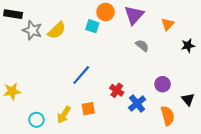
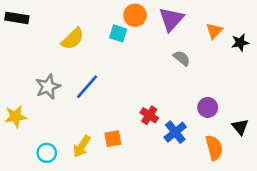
gray star: (32, 30) -> (48, 87), moved, turned 30
black star: (188, 46) -> (240, 43), moved
blue line: (81, 75) -> (87, 87), moved

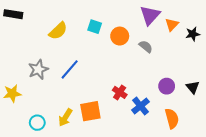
orange circle: (135, 15) -> (120, 36), moved
purple triangle: (171, 19) -> (150, 15), moved
black triangle: (240, 127) -> (193, 87), moved
orange square: (113, 139) -> (90, 111), size x1.5

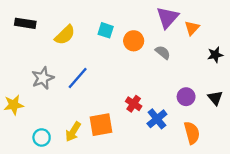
black rectangle: (13, 14) -> (25, 23), moved
black star: (193, 34) -> (215, 55), moved

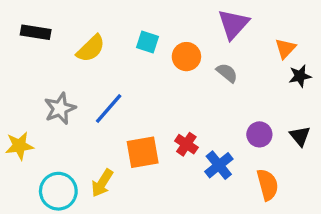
orange triangle: (192, 28) -> (285, 48), moved
orange square: (101, 125) -> (143, 152), moved
cyan circle: (42, 137) -> (58, 191), size x1.5

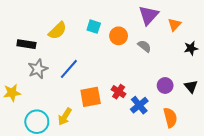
black rectangle: (36, 32) -> (26, 44), moved
orange triangle: (285, 48) -> (174, 24), moved

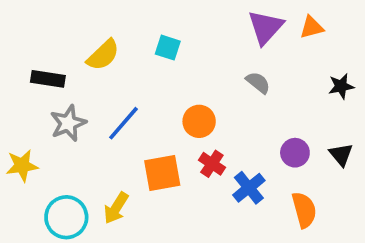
orange triangle: (174, 24) -> (312, 27), moved, turned 32
orange circle: (119, 36) -> (199, 121), moved

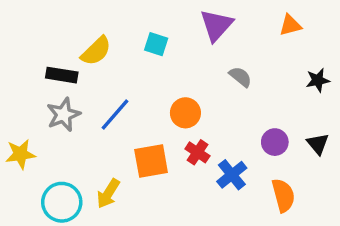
purple triangle: (265, 27) -> (216, 25), moved
black rectangle: (48, 79) -> (62, 75), moved

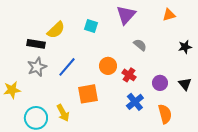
red cross: (197, 152) -> (129, 75), moved
yellow arrow: (108, 194) -> (63, 113), turned -60

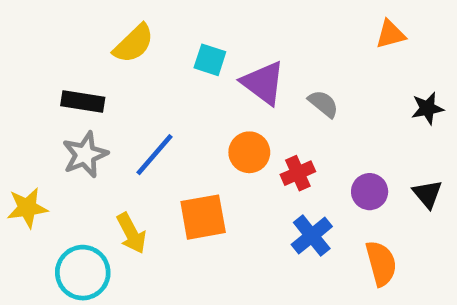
purple triangle: (126, 15) -> (263, 83), moved, turned -35
yellow semicircle: (56, 30) -> (134, 44), moved
red cross: (129, 75) -> (298, 173), turned 32
yellow arrow: (63, 113) -> (131, 233), moved

